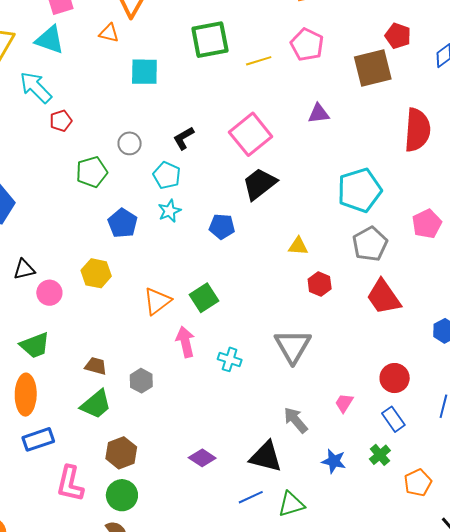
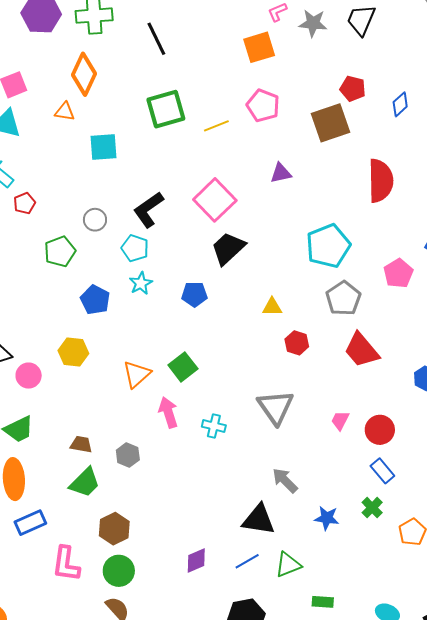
black L-shape: (184, 138) -> (148, 210), size x1.5
pink trapezoid: (344, 403) -> (340, 420), moved
purple diamond: (202, 458) -> (196, 560), moved, turned -52

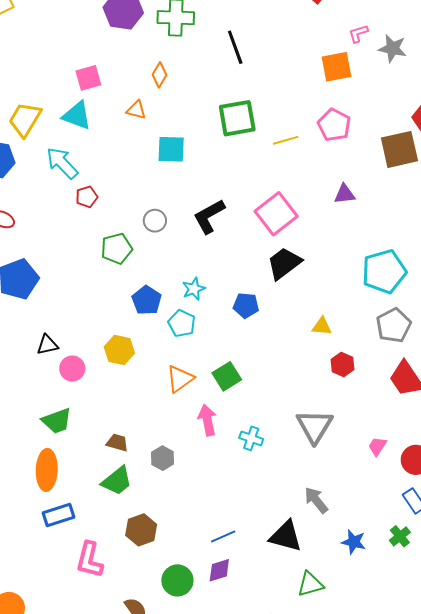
orange diamond: (84, 74) -> (160, 75), size x0.6
cyan pentagon: (135, 248) -> (182, 323), moved
blue line: (247, 561) -> (223, 536), moved
green circle: (119, 571) -> (177, 580), moved

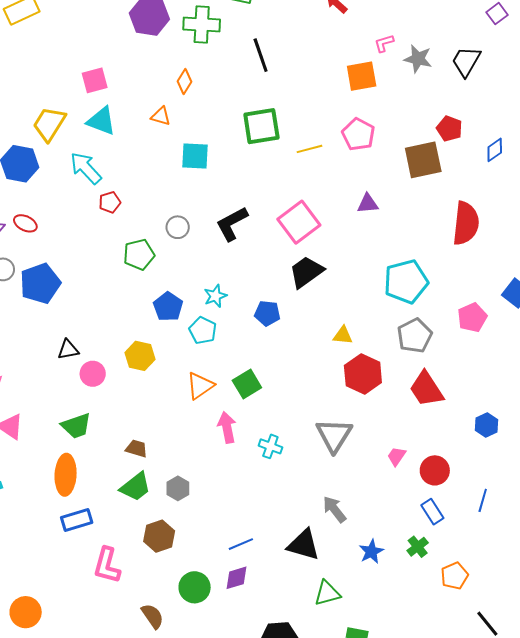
pink square: (88, 78) -> (95, 80), moved
red hexagon: (343, 365) -> (363, 374), size x1.6
gray hexagon: (163, 458) -> (178, 488), moved
blue star: (354, 542) -> (371, 552), turned 30

